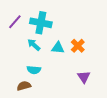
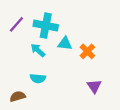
cyan triangle: (58, 48) -> (65, 44), moved
brown semicircle: (24, 86) -> (18, 96), moved

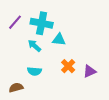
orange cross: (87, 51) -> (68, 66), moved
purple triangle: (94, 86) -> (90, 71), moved, turned 40

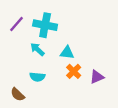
cyan triangle: (59, 40) -> (67, 53), moved
brown semicircle: (16, 88) -> (18, 94), turned -120

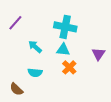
cyan cross: (45, 25) -> (65, 27), moved
purple triangle: (97, 77) -> (98, 54), moved, turned -32

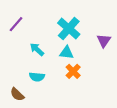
cyan cross: (65, 27) -> (69, 29), turned 30
purple triangle: (98, 54) -> (104, 41), moved

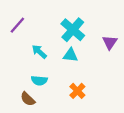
orange cross: (73, 71) -> (77, 91), moved
brown semicircle: (17, 94) -> (28, 99), moved

